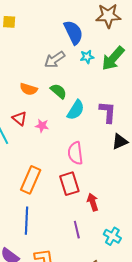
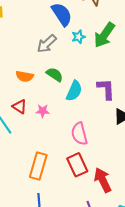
red arrow: (93, 202) -> (103, 180), size x1.4

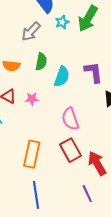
green semicircle: (55, 74) -> (41, 62), turned 72

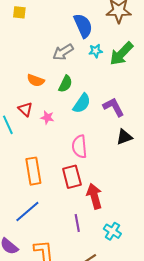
purple L-shape: (94, 72) -> (114, 107), turned -35
orange rectangle: (32, 154) -> (33, 171), turned -36
blue line: (36, 195) -> (27, 212), turned 44

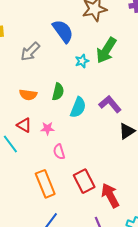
cyan star: (96, 51) -> (82, 61), moved
gray arrow: (63, 52) -> (30, 51), moved
pink semicircle: (79, 146) -> (59, 152), moved, size x0.7

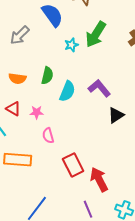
orange rectangle: (45, 184) -> (18, 160), moved, turned -64

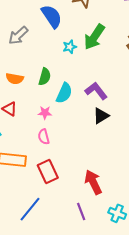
pink star: (37, 112) -> (45, 113), moved
black triangle: (116, 115) -> (101, 116), moved
red rectangle: (73, 165) -> (48, 172), moved

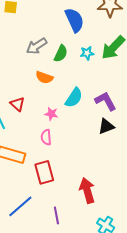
gray arrow: (18, 35) -> (37, 46), moved
green semicircle: (45, 77) -> (61, 54), moved
orange semicircle: (15, 79) -> (44, 77), moved
purple line: (81, 212) -> (56, 215), moved

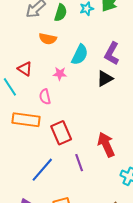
purple L-shape: (106, 101) -> (112, 54), turned -115
black triangle: (106, 126) -> (105, 79), moved
pink semicircle: (46, 137) -> (45, 97), moved
purple line: (56, 215) -> (79, 163), moved

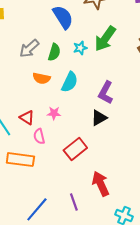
cyan semicircle: (80, 55) -> (70, 82), moved
red triangle: (25, 69) -> (27, 117), moved
red rectangle: (61, 133) -> (75, 149), moved, turned 75

